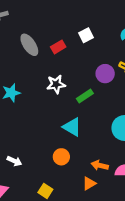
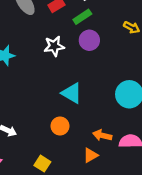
purple circle: (105, 74) -> (89, 40), moved
green rectangle: (85, 96) -> (82, 17), moved

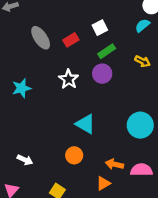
green rectangle: (82, 17) -> (107, 51), moved
white star: (54, 46) -> (69, 79), turned -30

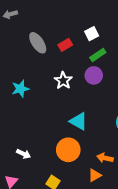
orange circle: (74, 155) -> (68, 150), size x1.5

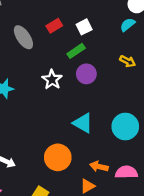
red rectangle: (65, 45) -> (54, 26), moved
green rectangle: (98, 55) -> (76, 51), moved
cyan triangle: (78, 121) -> (83, 123), moved

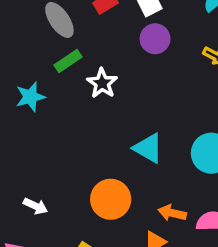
green rectangle: (76, 51) -> (68, 61), moved
purple circle: (86, 74) -> (155, 39), moved

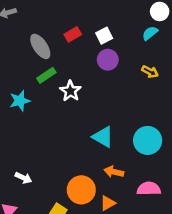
orange circle: (111, 199) -> (81, 190), moved
orange arrow: (172, 213) -> (114, 172), moved

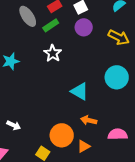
yellow arrow: (150, 72) -> (119, 37), size x1.5
green rectangle: (46, 75) -> (51, 25), moved
cyan circle: (148, 140) -> (117, 77), moved

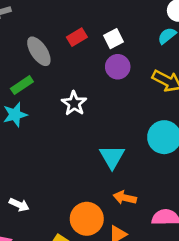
green rectangle: (51, 25) -> (22, 85), moved
cyan triangle: (80, 91) -> (112, 157), turned 30

